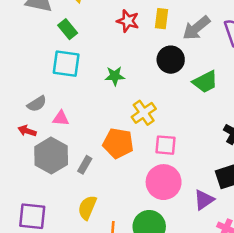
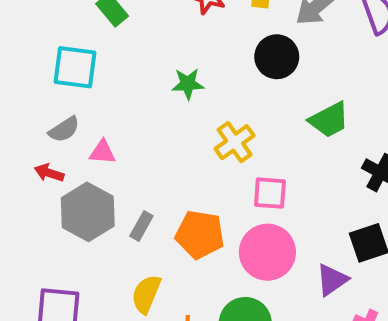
cyan square: (66, 64) -> (75, 67), moved
green trapezoid: (205, 82) -> (329, 120), moved
orange pentagon: (118, 143) -> (200, 234), moved

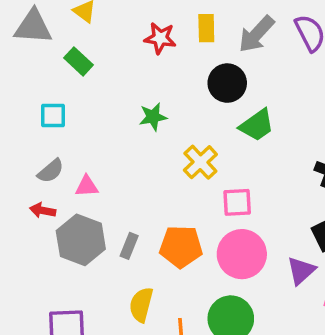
cyan square: (75, 67) -> (53, 116), size x0.7
green trapezoid: (329, 120) -> (257, 125), moved

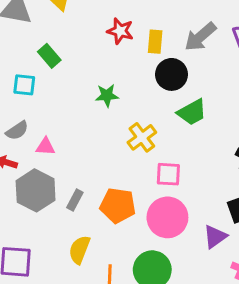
yellow rectangle: (206, 28) -> (155, 42), moved
green rectangle: (79, 61) -> (49, 56), moved

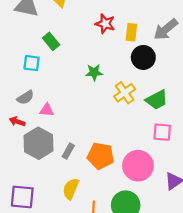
green trapezoid: (192, 112) -> (157, 100), moved
yellow cross: (142, 137) -> (125, 93), moved
pink square: (168, 174) -> (162, 132), moved

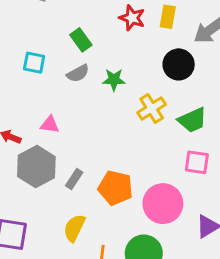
yellow rectangle: (131, 32) -> (168, 17), moved
green rectangle: (51, 41) -> (81, 40), moved
gray semicircle: (25, 98) -> (78, 73), moved

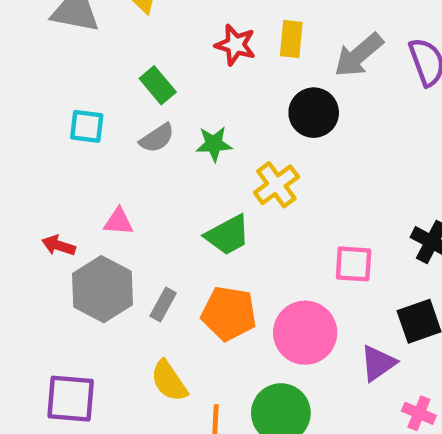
green trapezoid: (192, 120) -> (228, 235), moved
yellow semicircle: (74, 228) -> (169, 381), turned -56

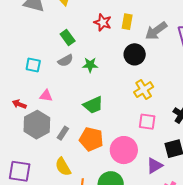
cyan square: (87, 126) -> (33, 65), moved
yellow cross: (276, 185) -> (144, 90), moved

